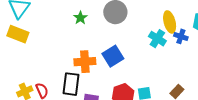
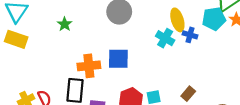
green star: (80, 18) -> (65, 24), moved
blue square: (113, 56) -> (118, 59), turned 35

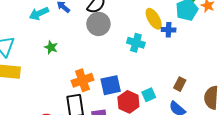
cyan cross: (165, 38) -> (136, 43), moved
blue square: (118, 59) -> (111, 85), moved

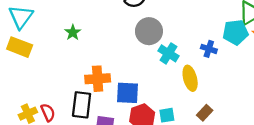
yellow ellipse: (154, 19) -> (190, 78), moved
gray circle: (98, 24) -> (149, 31), moved

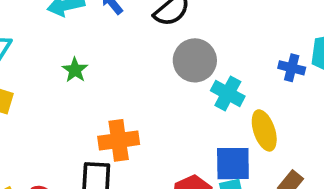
blue cross: (209, 49) -> (292, 68), moved
blue square: (127, 93) -> (233, 164), moved

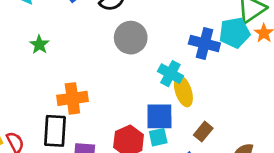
blue cross: (292, 68) -> (204, 44), size x1.5
cyan cross: (228, 93) -> (170, 74), moved

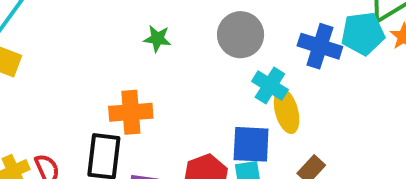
gray circle: (131, 38) -> (241, 35), moved
green star: (39, 45) -> (157, 39), moved, turned -30

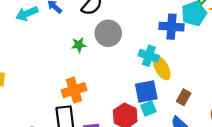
gray circle: (241, 35) -> (108, 33), moved

